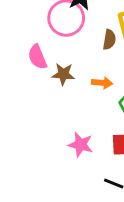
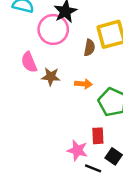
pink star: (81, 145) -> (77, 150), moved

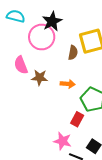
red rectangle: (98, 136) -> (77, 119), moved, turned 32

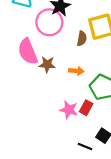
pink semicircle: (21, 65) -> (28, 51), size x1.4
pink star: (62, 141) -> (69, 110), moved

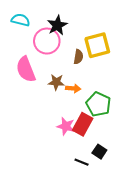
brown star: (47, 64) -> (56, 82), moved
red rectangle: (86, 108) -> (83, 124), size x1.5

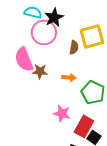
cyan semicircle: (21, 20) -> (33, 12), moved
brown star: (56, 82) -> (40, 71), moved
red rectangle: (83, 124) -> (84, 126), moved

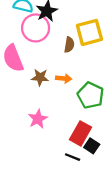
brown star: (40, 71) -> (40, 77), moved
pink star: (62, 113) -> (38, 119), moved, turned 30

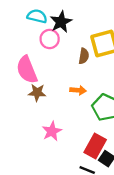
pink circle: (36, 28) -> (50, 39), size x0.7
brown star: (40, 77) -> (37, 93), moved

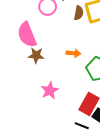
brown semicircle: (84, 56) -> (79, 13), moved

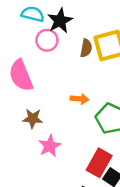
brown star: (36, 55) -> (33, 118), moved

